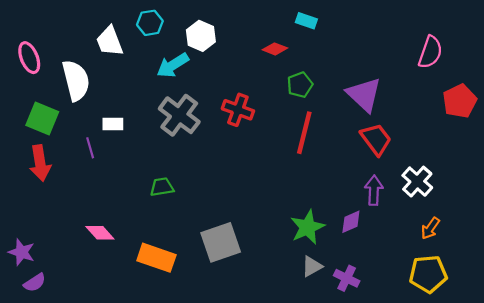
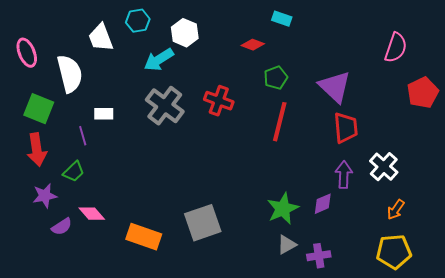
red trapezoid: (376, 139) -> (346, 128), turned 32
green trapezoid: (162, 187) -> (74, 172), moved, turned 145
purple star: (22, 252) -> (45, 196), moved, turned -30
purple cross: (347, 278) -> (319, 256), turned -35
purple semicircle: (35, 283) -> (62, 227), moved

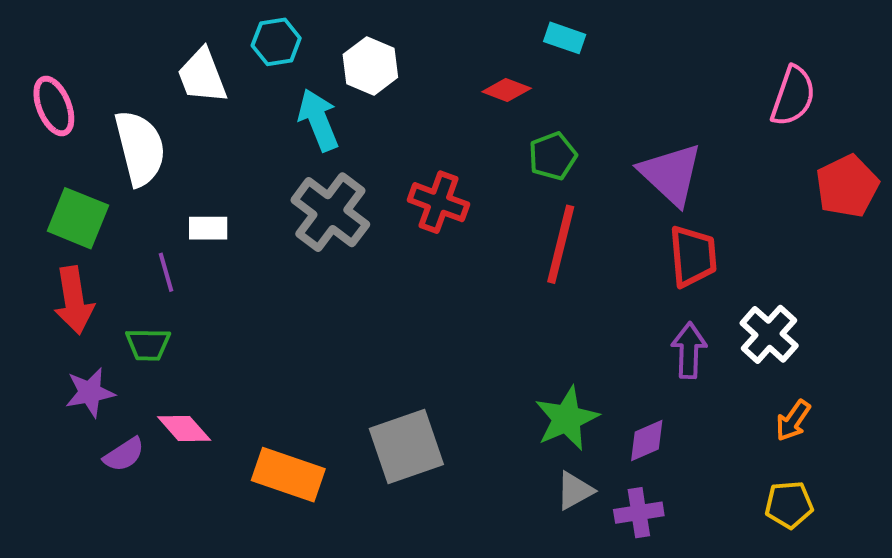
cyan arrow: (159, 60) -> (318, 120), turned 100
green trapezoid: (74, 172) -> (148, 344), turned 45
purple diamond: (323, 204) -> (647, 441), moved
yellow pentagon: (394, 252) -> (789, 505), size x0.7

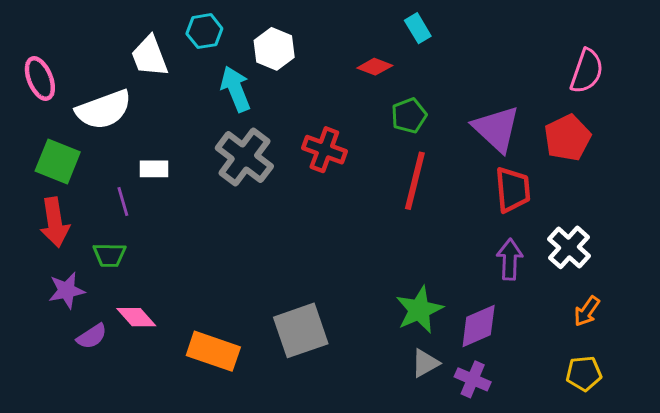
cyan rectangle: (565, 38) -> (418, 28), turned 40
white semicircle: (140, 148) -> (104, 110), turned 84
red pentagon: (847, 186) -> (567, 138), moved
purple diamond: (647, 441) -> (479, 326), size x1.4
purple cross: (639, 513) -> (473, 379), turned 32

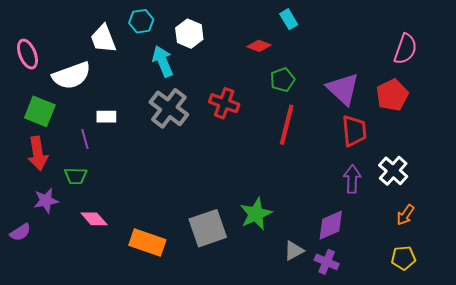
green star: (419, 310) -> (256, 214), moved
purple semicircle: (92, 336) -> (20, 232), moved

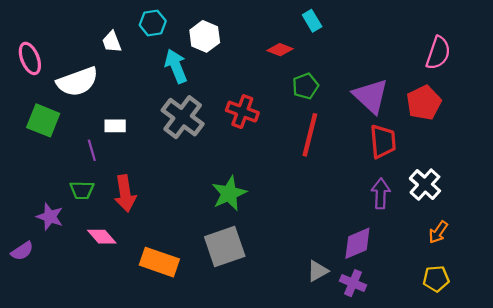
white trapezoid: (103, 39) -> (112, 42), size x0.7
red arrow: (38, 153) -> (125, 193), moved
purple star: (46, 201) -> (50, 217), turned 30
green star: (256, 214) -> (229, 193), moved

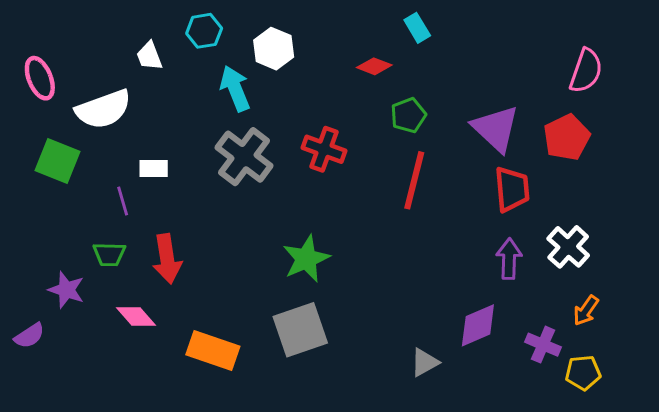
purple cross: (353, 283) -> (543, 345), moved

